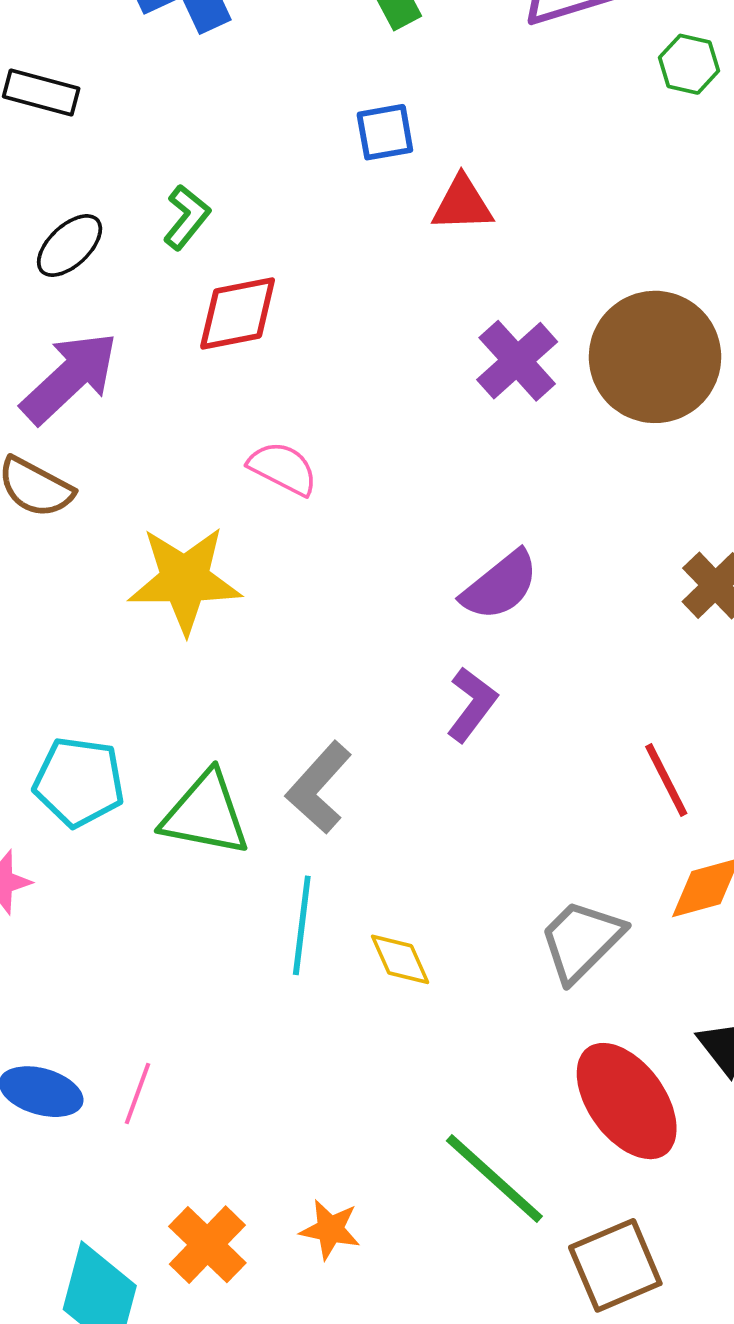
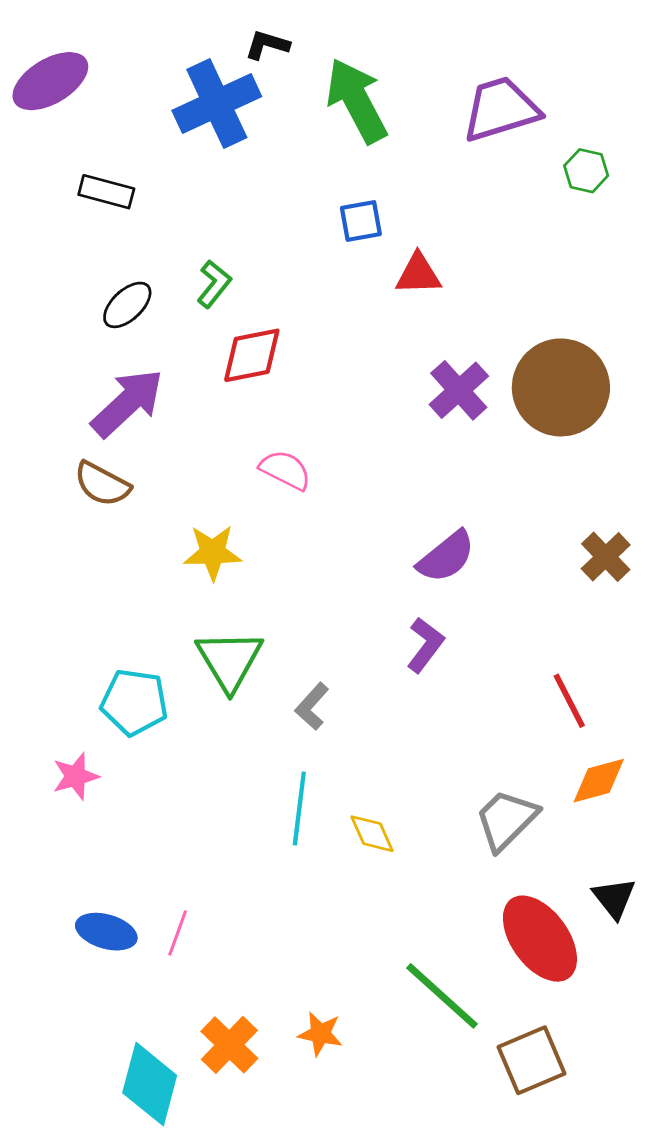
yellow star: (185, 580) -> (213, 553), size x0.7
gray L-shape: (319, 788) -> (312, 706), size x0.7
green triangle: (205, 814) -> (229, 660), moved, turned 48

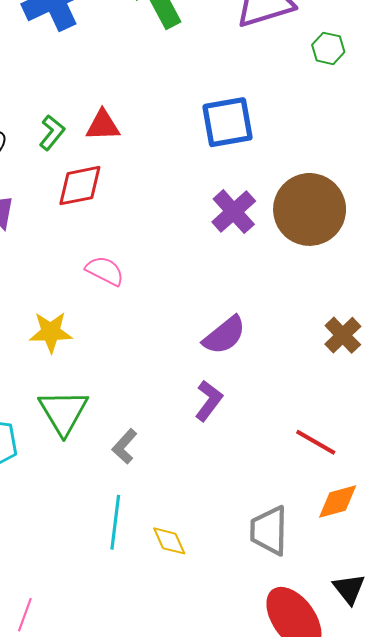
blue square: (361, 221) -> (227, 122), moved, size x1.6
red triangle: (418, 274) -> (103, 125), moved
red line: (569, 701) -> (316, 442), turned -33
gray trapezoid: (506, 820) -> (269, 531), turned -44

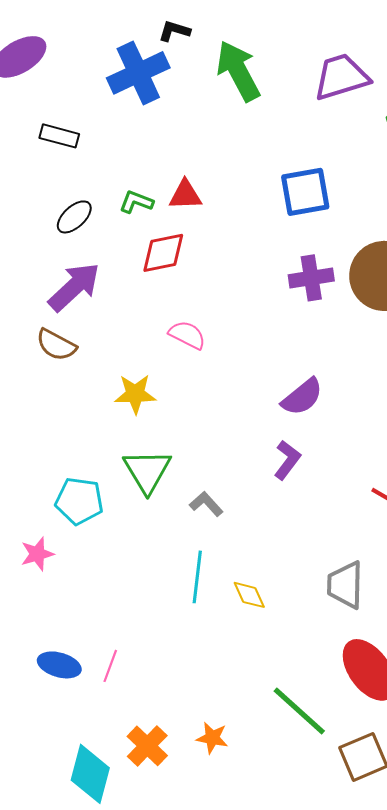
green L-shape: (52, 133) -> (136, 202), turned -108
purple cross: (234, 212) -> (311, 278), turned 33
gray L-shape: (125, 446) -> (206, 504), turned 96

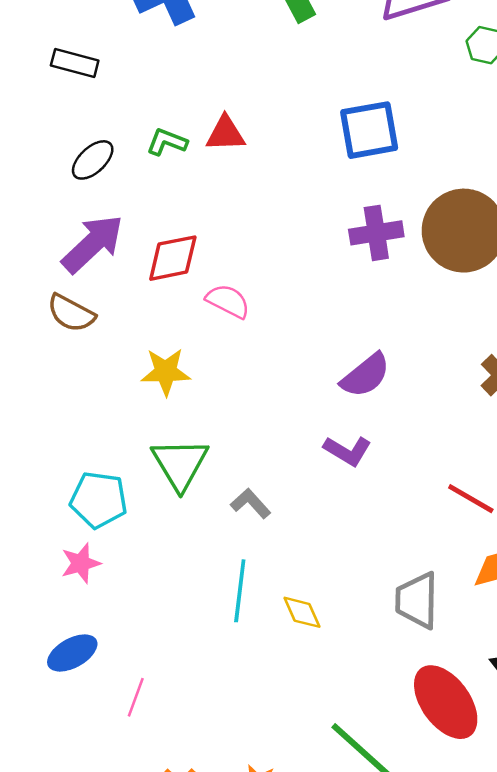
red diamond: (163, 253) -> (173, 258), moved
purple L-shape: (287, 460) -> (348, 451), turned 84
pink star: (37, 554) -> (81, 563), moved
blue ellipse: (59, 665) -> (72, 653), moved, turned -45

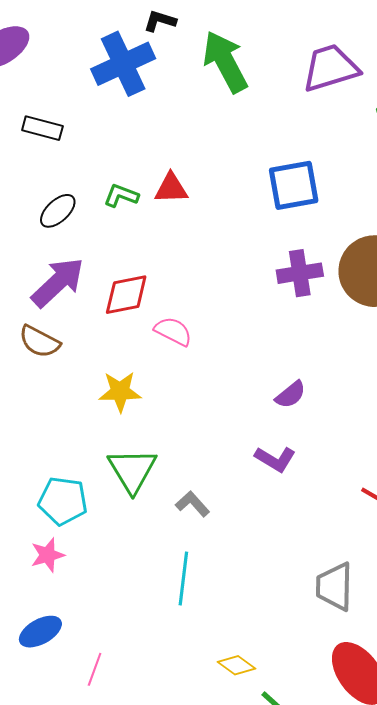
purple semicircle: (366, 375) -> (291, 395), size x0.7
yellow diamond: (302, 612) -> (236, 665), moved, turned -30

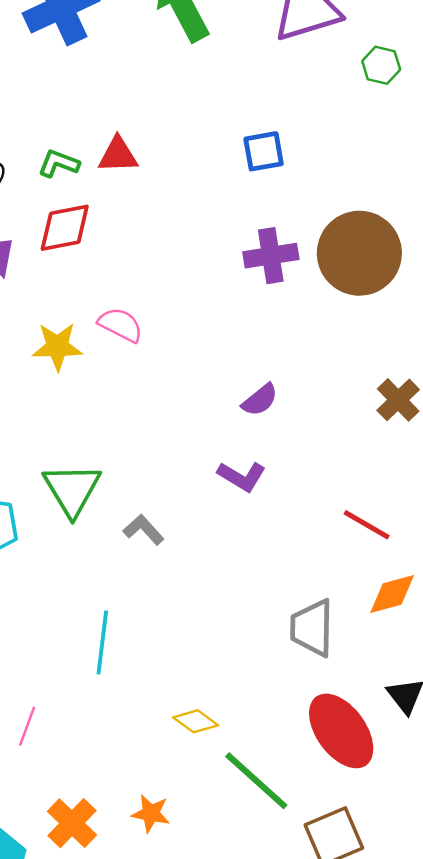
blue square: (294, 185) -> (264, 151), size x0.7
red diamond: (126, 295) -> (65, 228), moved
yellow star: (120, 392) -> (57, 347), moved
cyan line: (183, 578) -> (102, 642), moved

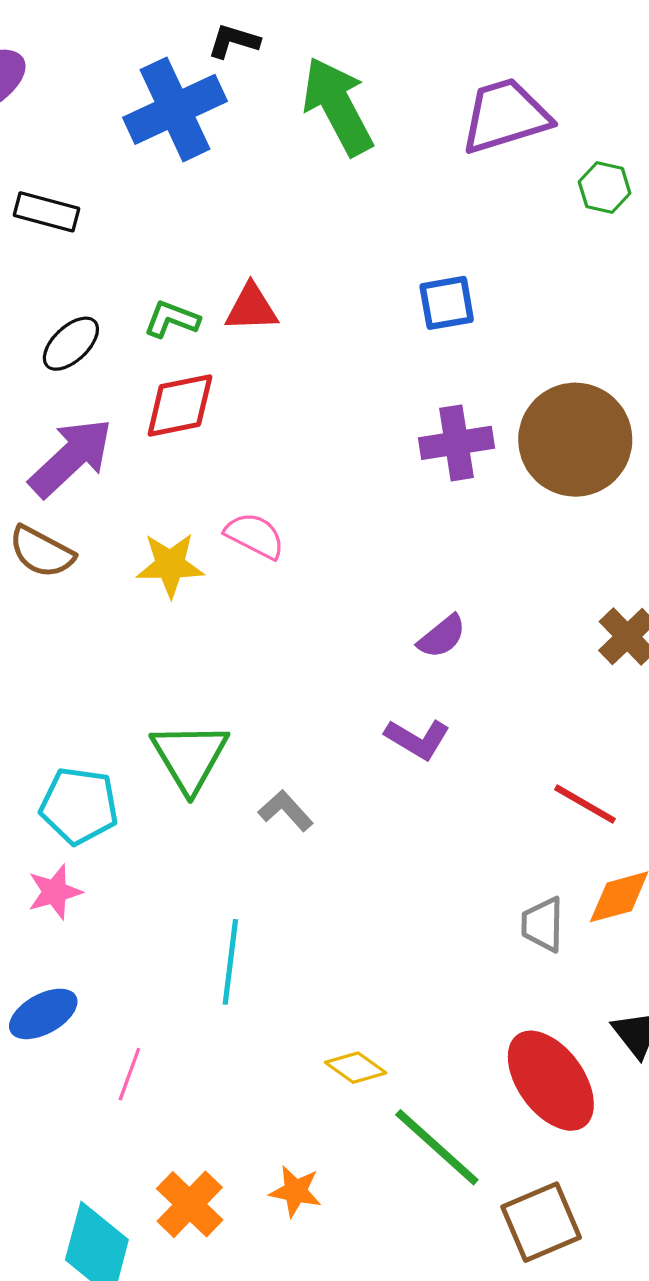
gray trapezoid: (312, 628) -> (543, 924), moved, size x0.7

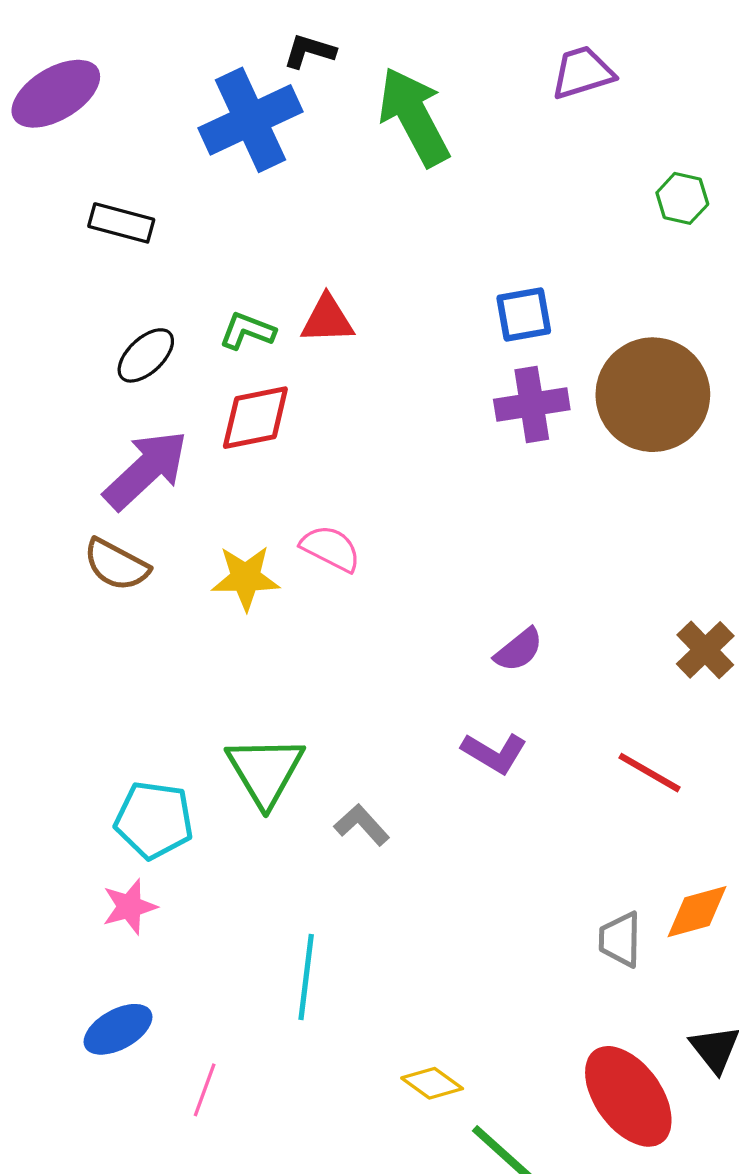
purple trapezoid: (505, 116) -> (583, 72), moved, size x0.7
brown circle: (575, 440) -> (653, 395), moved
purple cross: (456, 443) -> (532, 404), moved
red line: (585, 804) -> (650, 773), moved

